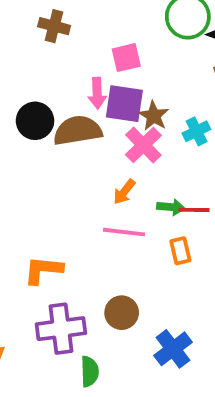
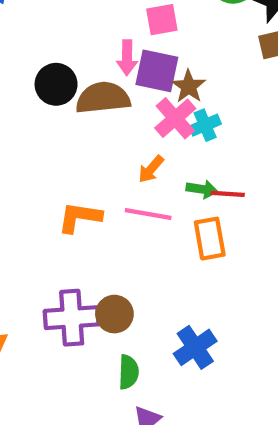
cyan cross: (196, 131) -> (205, 125), moved
orange rectangle: (180, 251) -> (210, 239), size x1.4
orange L-shape: (43, 270) -> (80, 217), moved
brown circle: (122, 313) -> (114, 314), moved
green semicircle: (90, 372) -> (129, 372), moved

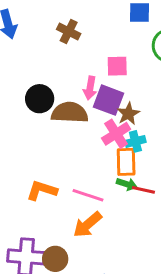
orange arrow: (151, 169) -> (87, 225), moved, size x1.5
orange rectangle: (210, 239) -> (126, 162), moved

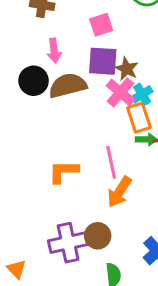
pink arrow: (90, 88) -> (54, 51), moved
pink line: (88, 195) -> (111, 162), turned 76

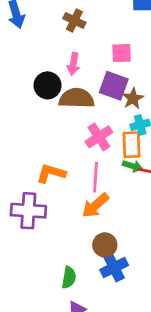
pink cross: (121, 92) -> (99, 137), moved
brown circle: (98, 236) -> (105, 245), moved
purple cross: (68, 243) -> (28, 211), moved

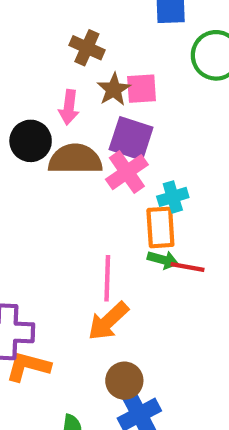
brown cross: (74, 20) -> (87, 48), moved
brown star: (133, 98) -> (114, 89), moved
pink cross: (99, 137) -> (127, 172), moved
orange L-shape: (51, 173) -> (28, 367), moved

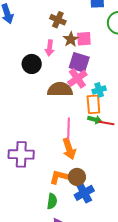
brown semicircle: (75, 159) -> (60, 89), moved
orange arrow: (108, 321) -> (69, 149), turned -65
orange L-shape: (28, 367) -> (60, 177), moved

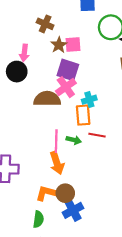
pink arrow: (50, 48) -> (24, 53), moved
green arrow: (95, 120) -> (74, 140), moved

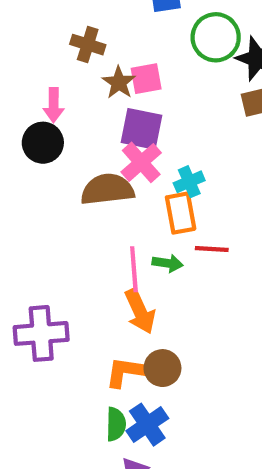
blue cross: (73, 210) -> (147, 425), moved

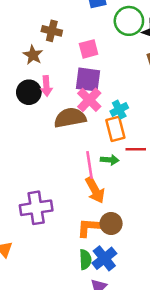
brown star: (119, 83) -> (33, 55), moved
pink arrow: (54, 105) -> (46, 86), moved

